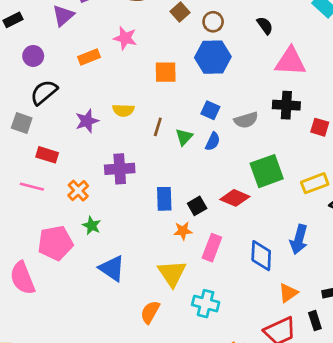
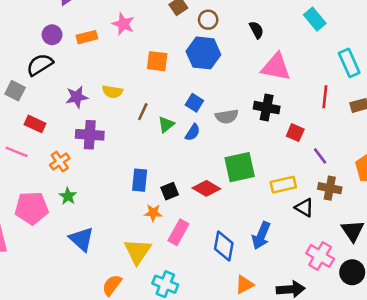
purple circle: (33, 56) -> (52, 35), moved
purple cross: (120, 169) -> (90, 135), moved

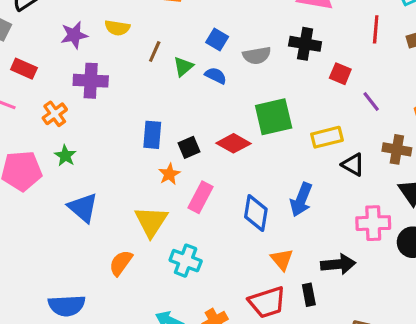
blue semicircle: (193, 132) -> (216, 76), turned -96
brown cross: (330, 188) -> (397, 149), moved
orange star: (153, 213) -> (169, 174), turned -30
pink cross: (320, 256) -> (373, 223), turned -32
orange triangle: (244, 285) -> (282, 259), turned -42

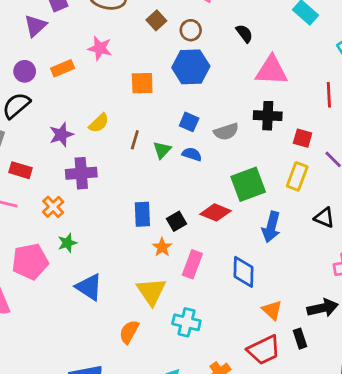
yellow semicircle: (117, 28) -> (99, 123), turned -45
yellow rectangle: (327, 137) -> (297, 176), moved, turned -48
green star: (65, 156) -> (67, 243), turned 30
blue arrow: (301, 200) -> (271, 227), moved

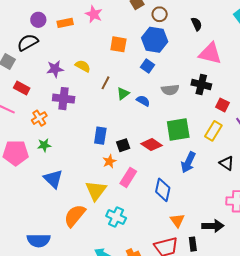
blue square: (189, 122) -> (148, 66), moved
yellow semicircle: (99, 123) -> (83, 66), turned -119
orange semicircle: (129, 332) -> (75, 216), size x1.4

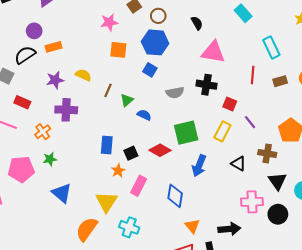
pink star: (94, 14) -> (109, 22), moved, turned -30
orange rectangle: (65, 23) -> (54, 47), moved
blue semicircle: (143, 101) -> (144, 115), moved

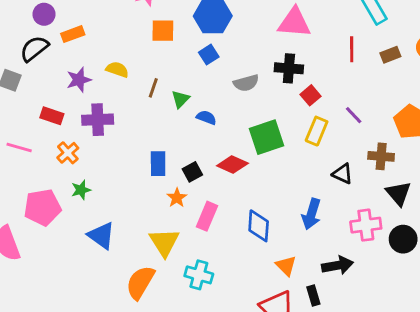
blue square: (150, 70) -> (209, 55), turned 32
red rectangle: (22, 102) -> (52, 116), moved
red square: (230, 104) -> (311, 95), moved, turned 32
blue arrow: (199, 166) -> (311, 214), moved

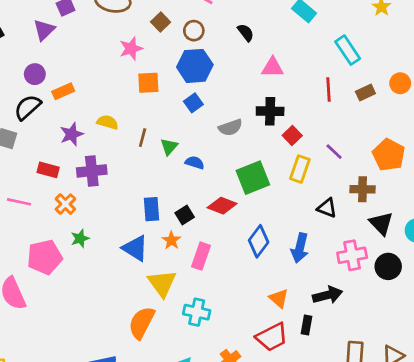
pink triangle: (294, 23) -> (273, 67), size x0.7
blue diamond: (259, 226) -> (259, 241), moved, turned 36
blue triangle: (101, 236) -> (135, 248), moved
black rectangle: (313, 296) -> (306, 325), turned 30

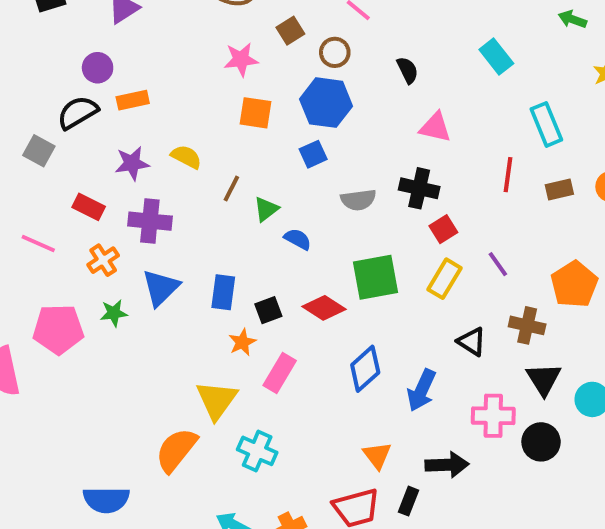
blue triangle: (135, 248) -> (161, 288), moved, turned 32

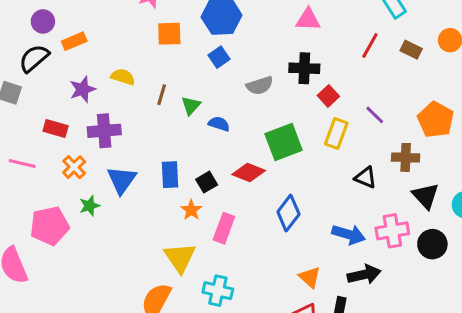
red line: (508, 175) -> (370, 45), turned 32
brown rectangle: (559, 189) -> (411, 50), turned 50
blue arrow: (422, 390) -> (349, 234), moved, turned -88

